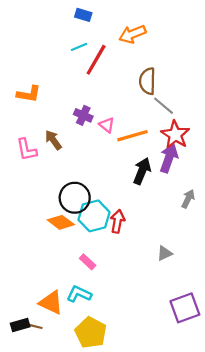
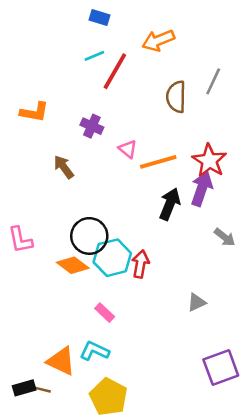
gray line: (163, 106) -> (213, 81), moved, turned 75
purple cross: (83, 115) -> (92, 126), moved
pink L-shape: (27, 150) -> (20, 240), moved
gray arrow: (188, 199) -> (225, 237), turned 102

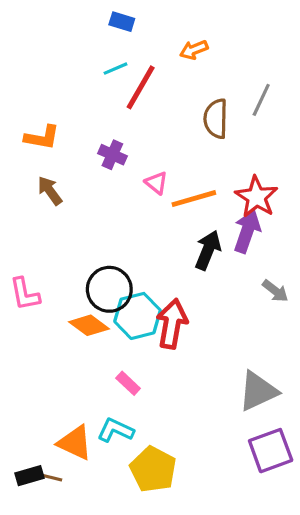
orange arrow: (158, 41) -> (194, 50), size x0.7
brown arrow: (64, 167) -> (50, 191), moved
red arrow: (140, 264) -> (172, 324), size x1.4
gray triangle: (197, 302) -> (258, 391), moved, size x1.8
yellow pentagon: (108, 397) -> (153, 469), moved

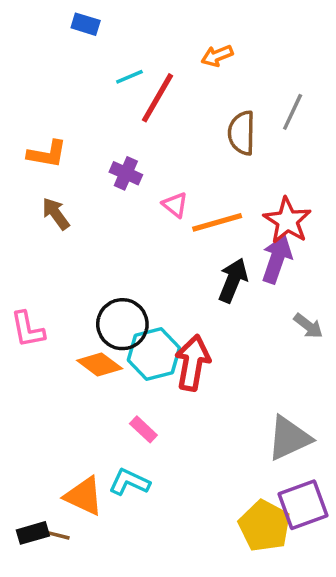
blue rectangle: (122, 22) -> (86, 24), moved
yellow pentagon: (153, 469) -> (264, 526), moved

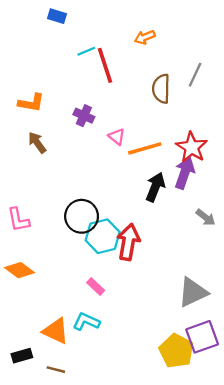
red line: (157, 98) -> (105, 65), turned -48
orange diamond: (100, 364) -> (20, 270), moved
brown line: (56, 535) -> (56, 370), moved

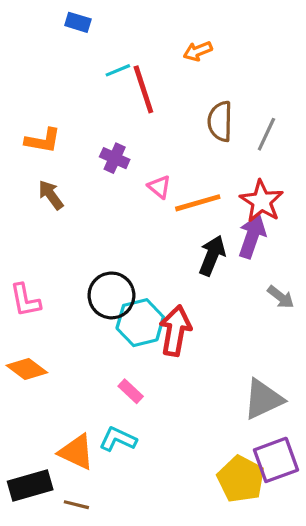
gray line: (195, 75) -> (266, 134), moved
black rectangle: (22, 356) -> (30, 485), size x1.5

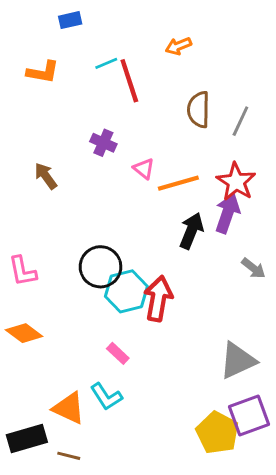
blue rectangle: (78, 22) -> (70, 20), turned -30
orange L-shape: (43, 141) -> (43, 72), moved
cyan L-shape: (118, 439) -> (106, 397), turned -148

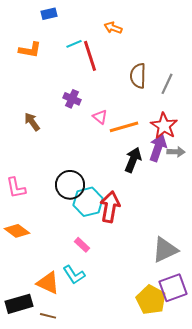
orange arrow: (178, 46) -> (113, 28), moved, turned 42
gray arrow: (253, 268) -> (176, 152), moved, turned -36

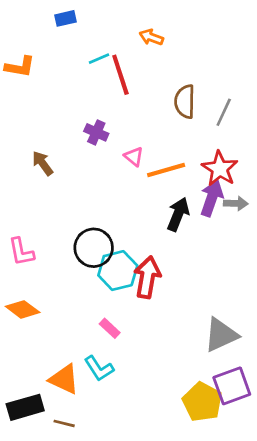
orange L-shape: (30, 50) -> (20, 67), moved

